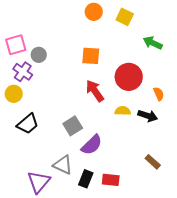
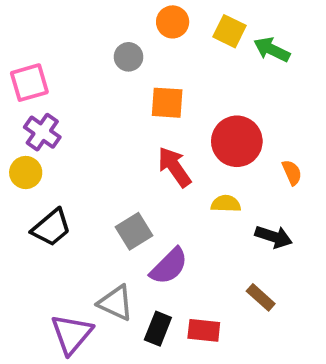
green arrow: (153, 43) -> (272, 50), moved
gray circle: (39, 55) -> (129, 57), moved
black arrow: (148, 116) -> (274, 237), moved
brown rectangle: (153, 162) -> (261, 297), moved

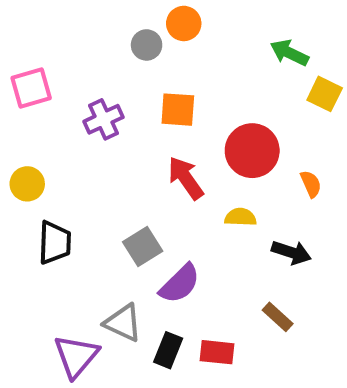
yellow square: (229, 31) -> (325, 94), moved
gray circle: (129, 57) -> (147, 45), moved
purple cross: (42, 132) -> (104, 119), moved, turned 30
black trapezoid: (51, 228) -> (55, 243), turned -48

